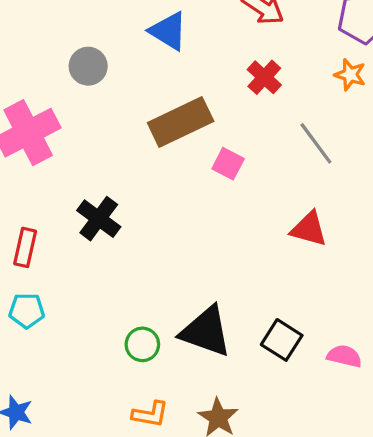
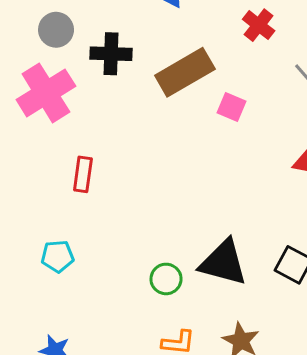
gray circle: (88, 66) -> (56, 30), moved
black cross: (99, 219) -> (111, 54), moved, turned -30
red rectangle: (25, 247) -> (83, 174), moved

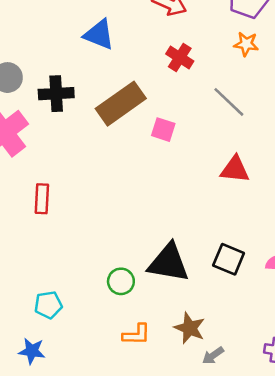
cyan pentagon: (57, 256) -> (48, 305), moved

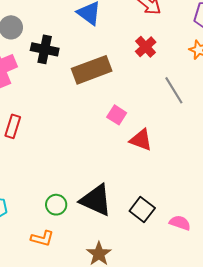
pink square: (163, 130) -> (117, 115), moved
red triangle: (235, 169) -> (141, 140), moved
orange L-shape: (136, 335) -> (42, 238), moved

